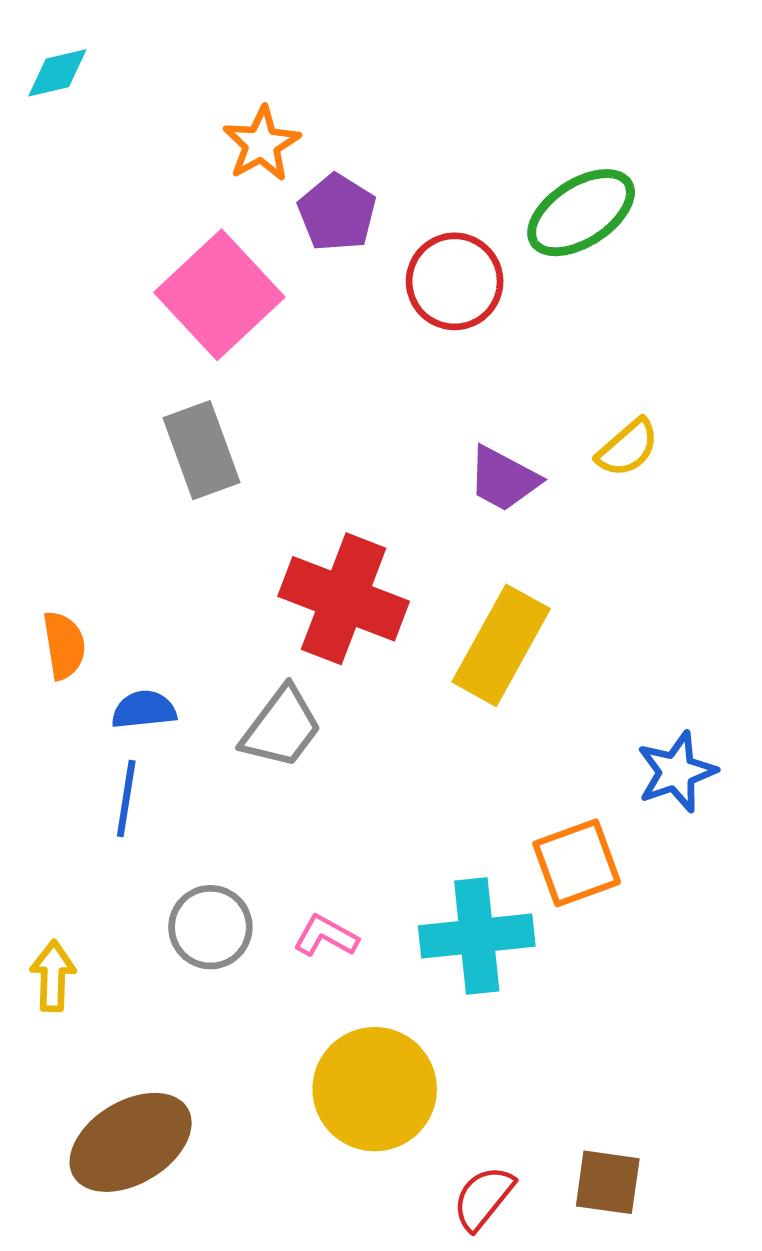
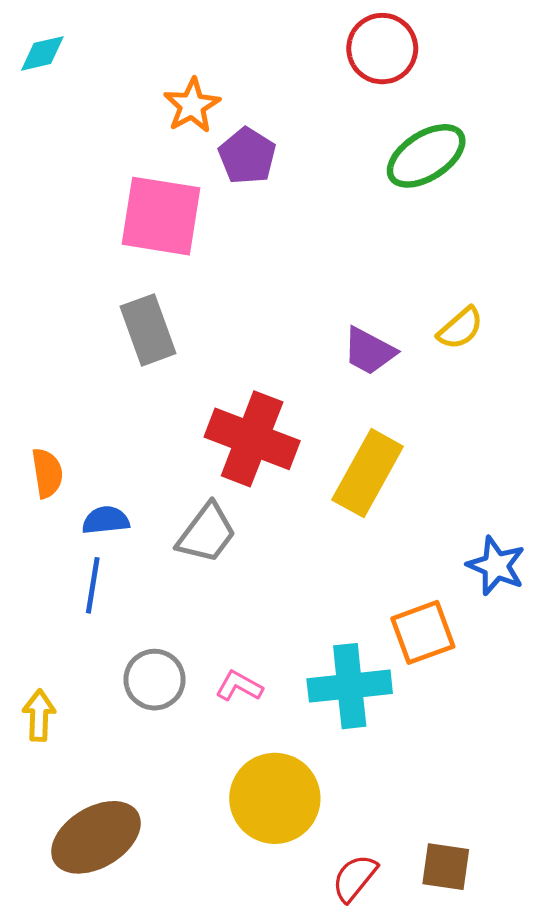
red circle: (455, 281) -> (382, 49), moved
pink square: (219, 295) -> (161, 216), turned -38
blue star: (676, 772) -> (496, 566), turned -30

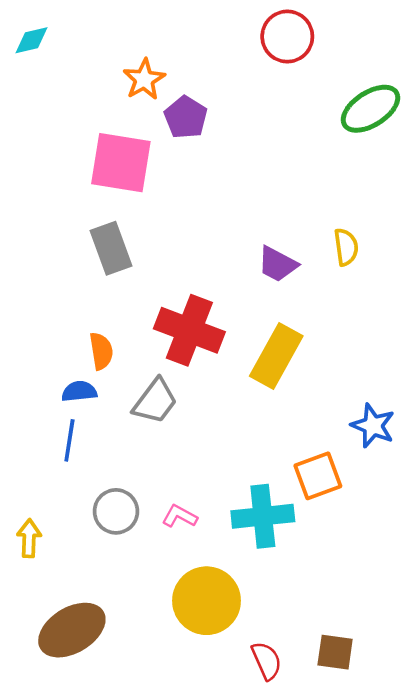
green ellipse: (426, 156) -> (371, 109), moved
yellow semicircle: (460, 328) -> (346, 247), turned -57
orange semicircle: (47, 473) -> (101, 351), moved
red semicircle: (355, 878) -> (266, 661), turned 117

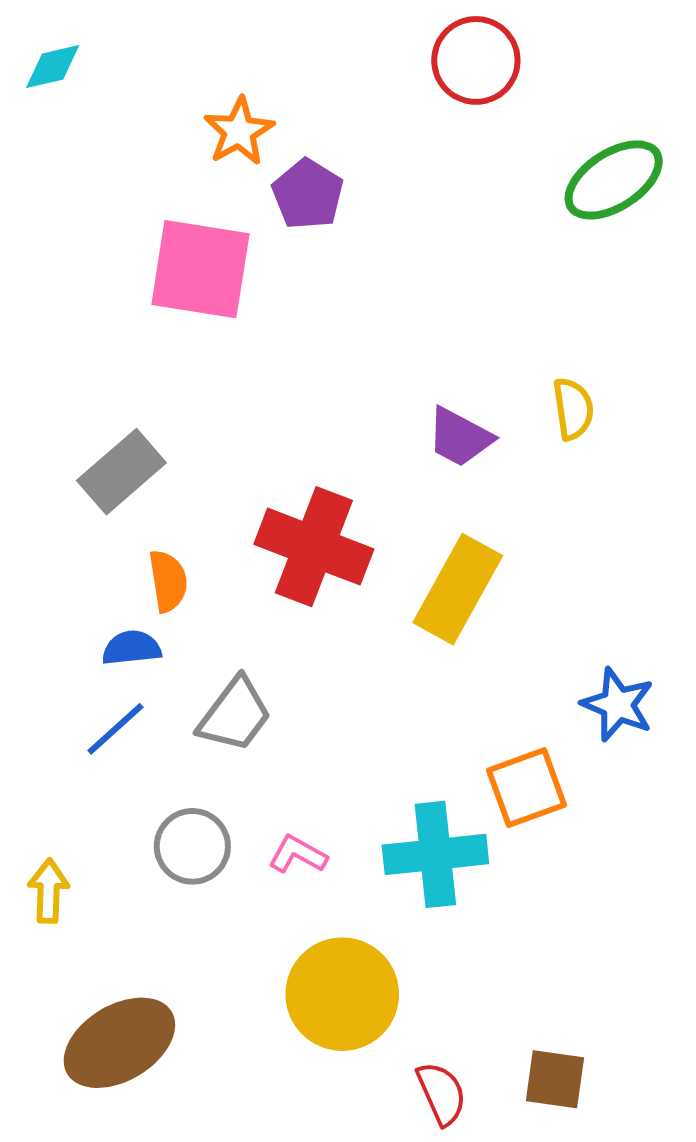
gray rectangle: (111, 248) -> (121, 472), moved, turned 69
gray trapezoid: (155, 401) -> (235, 715), moved
blue line: (69, 440) -> (115, 729), turned 39

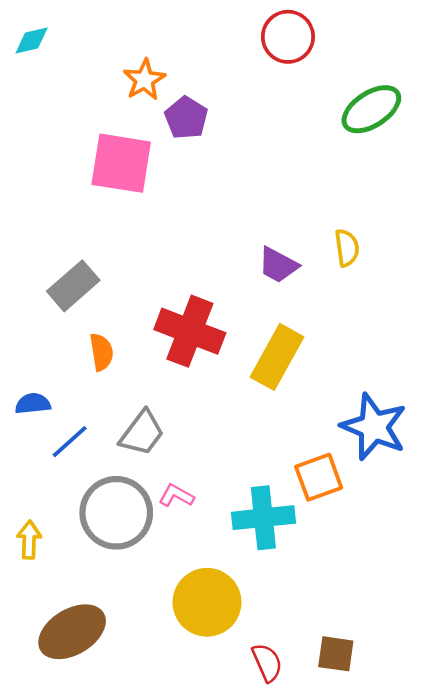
blue semicircle: (132, 648) -> (33, 404), moved
blue star: (618, 705) -> (374, 427), size x1.5
gray circle: (192, 846) -> (116, 513), size x1.6
pink L-shape: (298, 854) -> (176, 496), moved

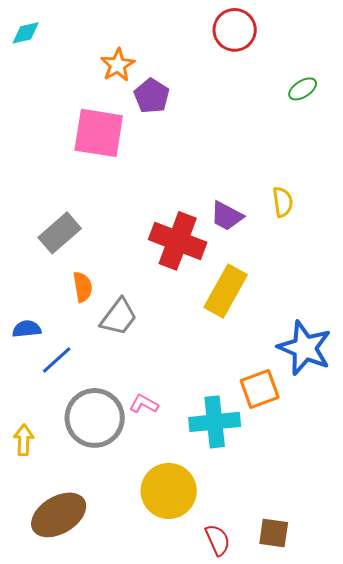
green ellipse: (371, 109) -> (303, 89), size x0.6
red cross: (190, 331) -> (178, 241), moved
gray trapezoid: (142, 433) -> (119, 317), moved

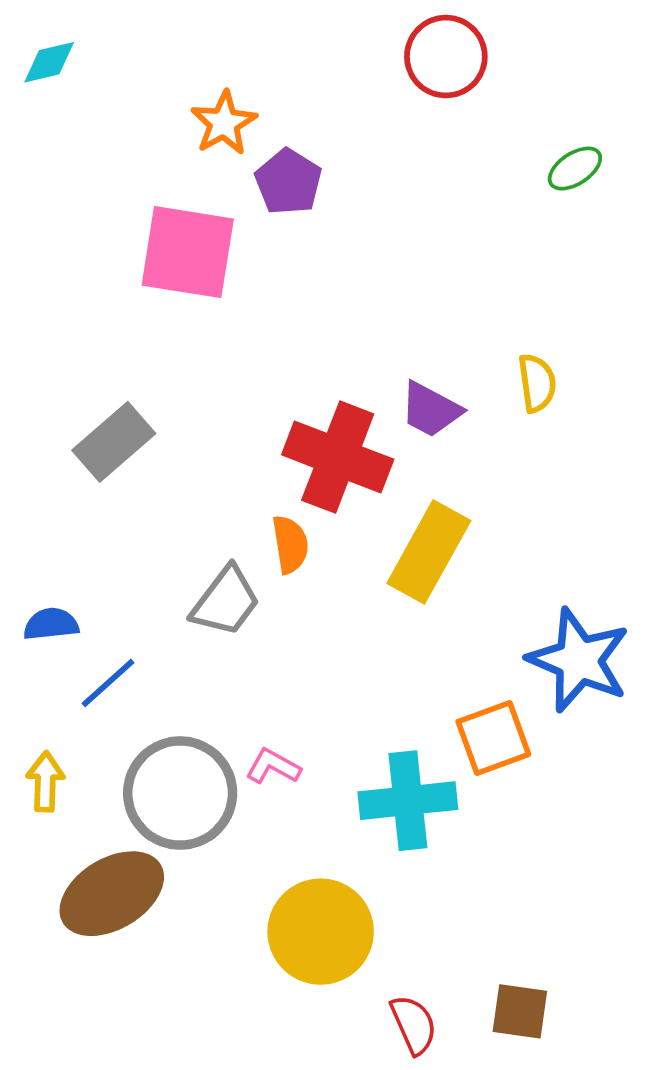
orange semicircle: (83, 287) -> (290, 544), moved
yellow arrow: (24, 440) -> (45, 782), moved
brown ellipse: (59, 515) -> (112, 894), moved

